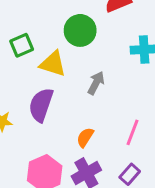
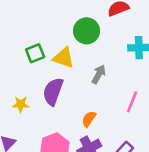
green square: (22, 45) -> (35, 53), moved
pink line: (132, 132) -> (132, 102), moved

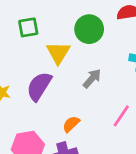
green square: (35, 53) -> (28, 27), moved
yellow triangle: (63, 58) -> (58, 53), turned 30

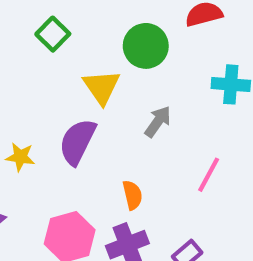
green square: (28, 27) -> (53, 34), moved, turned -30
orange semicircle: (71, 124) -> (132, 195), turned 126

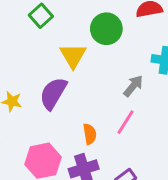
gray arrow: (158, 122) -> (133, 86), moved
pink line: (209, 175) -> (126, 122), moved

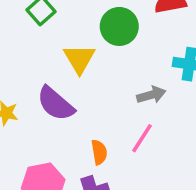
gray arrow: (133, 86) -> (151, 95), turned 35
purple semicircle: (53, 93) -> (56, 104), turned -80

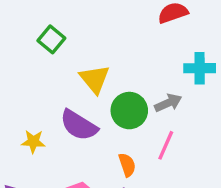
green circle: (119, 26) -> (129, 111), moved

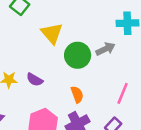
purple semicircle: (79, 125) -> (35, 80), moved, size x0.6
pink line: (166, 145) -> (123, 93), moved

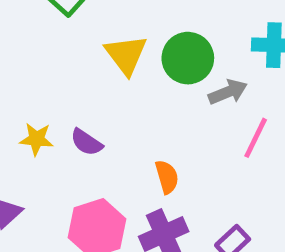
green circle: (78, 55) -> (188, 58), moved
pink line: (123, 93) -> (256, 138), moved

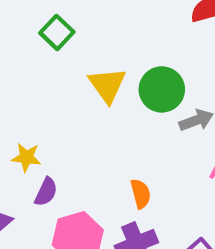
purple semicircle: (86, 142) -> (46, 192), moved, turned -100

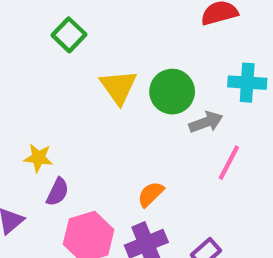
orange semicircle: (141, 194) -> (151, 194), turned -120

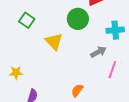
green circle: (172, 92) -> (78, 19), moved
yellow star: (38, 158) -> (16, 73), moved

